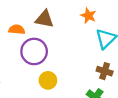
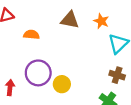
brown triangle: (44, 19) -> (70, 20), moved
purple circle: (34, 51) -> (38, 73), moved

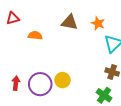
purple circle: (38, 73) -> (40, 84), moved

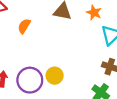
orange semicircle: (35, 35) -> (24, 26), turned -64

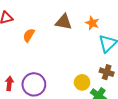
yellow circle: (55, 76) -> (82, 82), moved

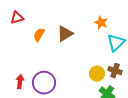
brown triangle: (64, 22) -> (65, 34), moved, turned -42
yellow circle: (82, 82) -> (97, 74), moved

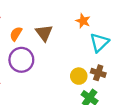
brown triangle: (65, 34) -> (44, 33), turned -36
purple circle: (44, 83) -> (21, 60), moved

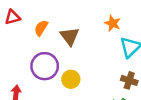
orange semicircle: (16, 34) -> (41, 28), moved
yellow circle: (79, 76) -> (71, 79), moved

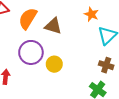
orange semicircle: (41, 28) -> (28, 19), size x1.5
brown triangle: (70, 36) -> (53, 26), turned -36

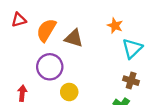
yellow circle: (54, 64) -> (69, 92), moved

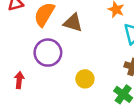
yellow circle: (69, 92) -> (85, 79), moved

